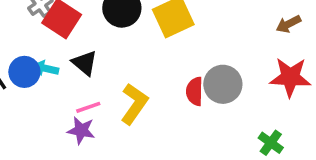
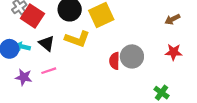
red star: (290, 77) -> (174, 52), size x0.7
yellow L-shape: (134, 104) -> (77, 39), moved, turned 75
purple star: (81, 130) -> (24, 77), moved

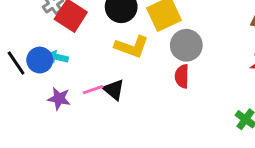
black triangle: (47, 43) -> (114, 90), moved
gray circle: (132, 56) -> (186, 45), moved

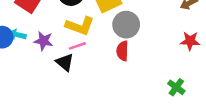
pink line: (93, 90) -> (77, 46), moved
purple star: (59, 99) -> (43, 41), moved

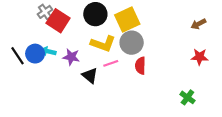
gray circle: (126, 25) -> (132, 43), moved
pink line: (77, 46) -> (111, 63), moved

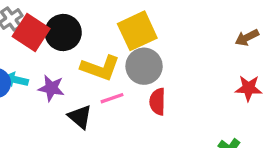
black circle: (95, 14) -> (63, 33), moved

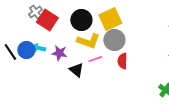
black circle: (63, 33) -> (81, 20), moved

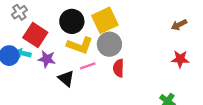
red square: (47, 20) -> (35, 35), moved

